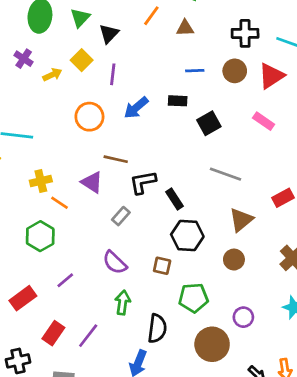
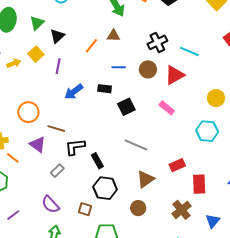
orange line: (151, 16) -> (91, 46), moved
black cross: (245, 33) -> (157, 42), turned -30
orange circle: (89, 117) -> (28, 112), moved

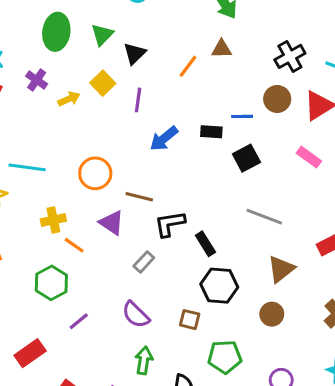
blue line: (119, 67) -> (242, 116), moved
purple line: (13, 215) -> (79, 321), moved

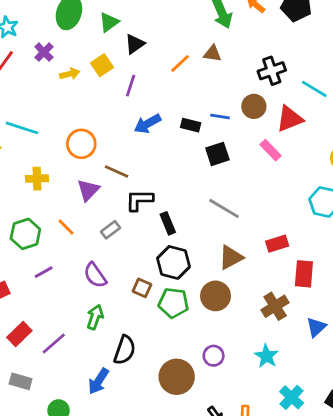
pink rectangle: (309, 157) -> (270, 150), moved
purple triangle: (112, 223) -> (88, 190), turned 30
orange line: (74, 245) -> (66, 227), moved
brown circle: (272, 314) -> (216, 296), size x1.4
green pentagon: (225, 357) -> (174, 303), moved

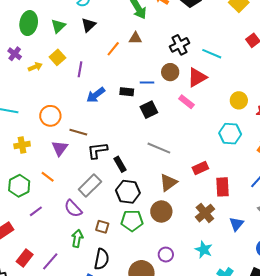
black triangle: (135, 44) -> (88, 25), moved
gray rectangle: (110, 230) -> (90, 186), moved, size x1.6
brown square: (142, 288) -> (102, 227), moved

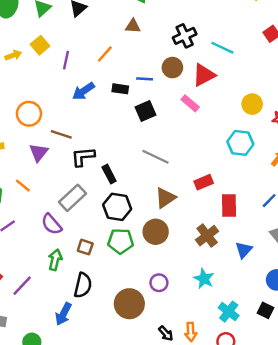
orange line: (113, 49) -> (105, 54), moved

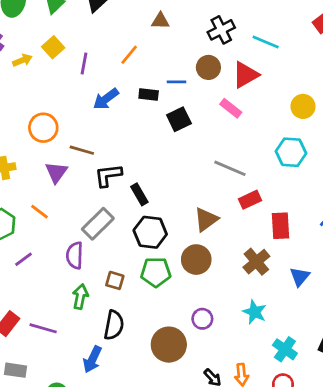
gray line: (156, 157) -> (230, 168), moved
purple semicircle: (52, 224) -> (75, 255), turned 45
purple line: (22, 286) -> (43, 328), turned 65

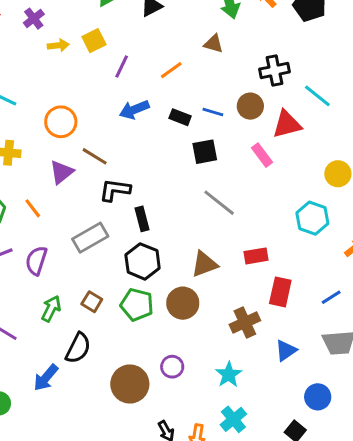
gray line: (230, 168) -> (219, 203), moved
purple semicircle: (75, 255) -> (36, 261), moved
cyan cross: (285, 349) -> (233, 419), moved

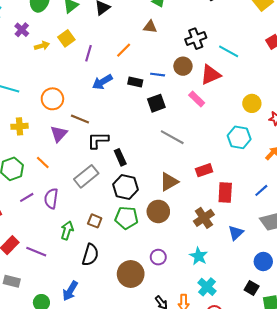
blue arrow: (46, 378) -> (70, 291), moved

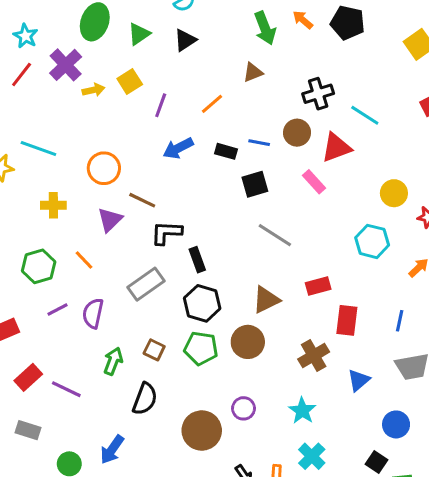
brown triangle: (150, 27) -> (253, 72), turned -32
purple cross: (22, 30) -> (66, 65), size x1.5
blue line: (261, 190) -> (400, 321), turned -40

